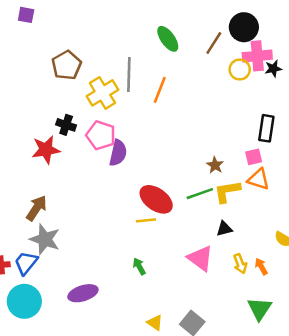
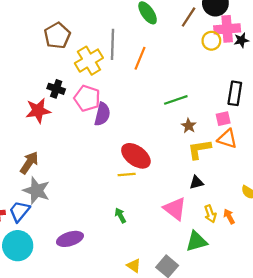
green line: (200, 194) -> (176, 100), moved
green triangle: (260, 309) -> (196, 241), moved, turned 40

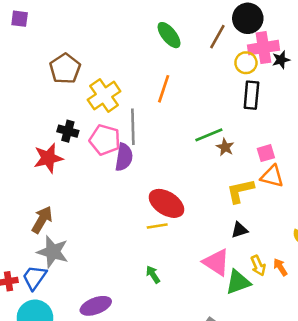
gray line: (113, 44) -> (133, 127), moved
black rectangle: (235, 93) -> (251, 95), moved
brown star: (189, 126) -> (225, 147), moved
green triangle: (196, 241) -> (238, 282), moved

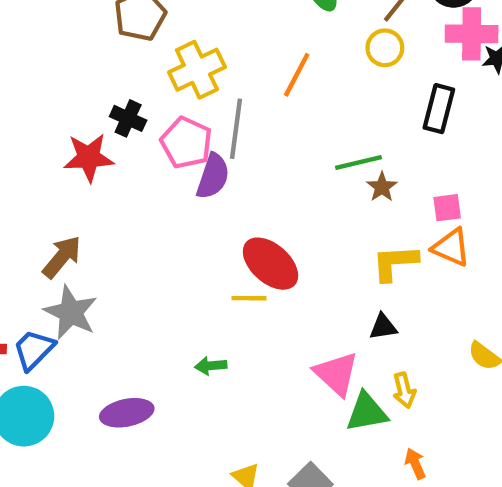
yellow circle: (246, 63) -> (385, 48), moved
orange arrow: (280, 267) -> (415, 464), moved
green arrow: (153, 274) -> (211, 366), moved, turned -72

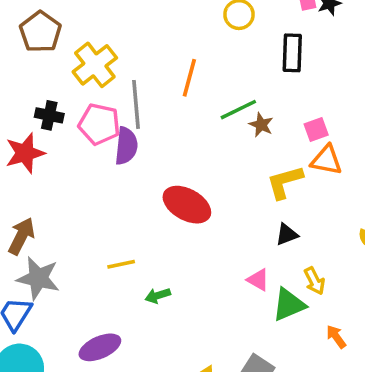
orange line: (297, 75) -> (189, 78), moved
yellow line: (249, 298) -> (121, 264), moved
pink triangle: (336, 374) -> (258, 280), size x0.6

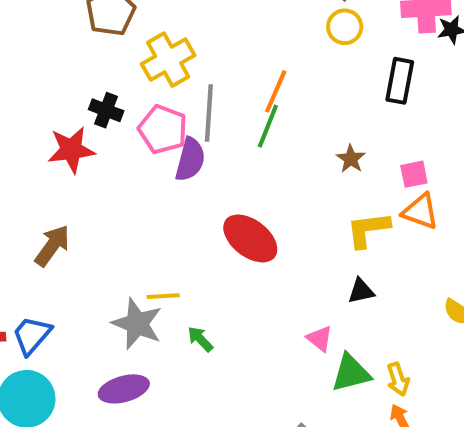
green line: (238, 110) -> (268, 126), moved, turned -51
gray star: (38, 278) -> (137, 324), moved
yellow arrow: (314, 281) -> (398, 379), moved
green arrow: (158, 296) -> (200, 339), turned 55

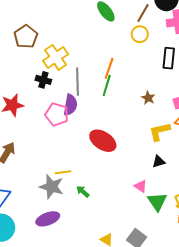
black cross: (106, 110) -> (43, 80), moved
pink pentagon: (163, 129) -> (57, 114), moved
green triangle: (351, 373) -> (157, 202), turned -45

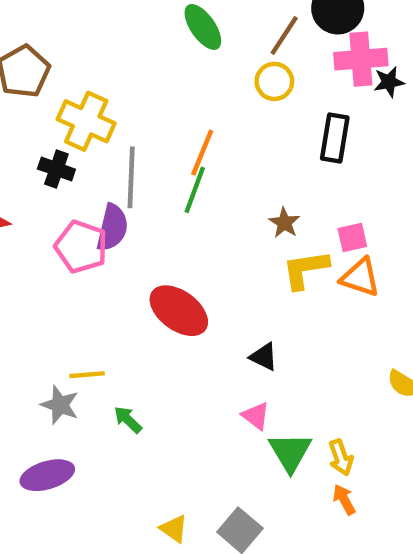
yellow cross: (56, 57) -> (86, 121), turned -35
yellow L-shape: (159, 131) -> (305, 269), moved
black triangle: (159, 162) -> (264, 357), moved, turned 40
gray star: (52, 187) -> (60, 405), size x0.7

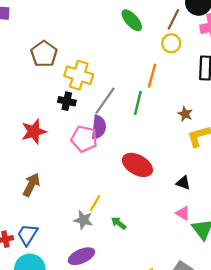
orange line: (202, 153) -> (152, 76), moved
gray line: (131, 177) -> (105, 101), turned 40
yellow line: (87, 375) -> (95, 203), turned -48

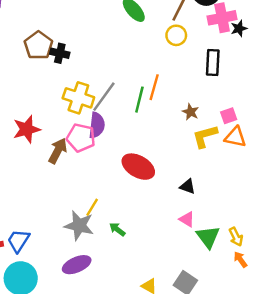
yellow cross: (79, 75) -> (78, 98), moved
orange line: (152, 76) -> (154, 87), moved
black cross: (67, 101) -> (60, 53), moved
brown arrow: (31, 185) -> (58, 151), moved
gray star: (83, 220) -> (79, 225), size x1.4

